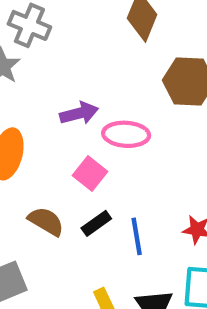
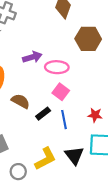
pink square: (90, 173) -> (61, 92), moved
brown semicircle: (46, 221) -> (21, 101), moved

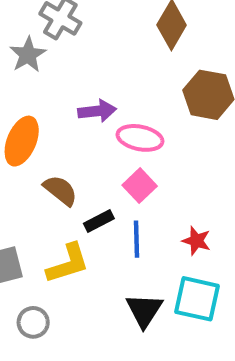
yellow L-shape: (45, 159) -> (68, 264), moved

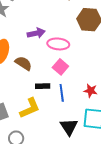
brown semicircle: (60, 190) -> (23, 63), moved
black rectangle: (99, 221) -> (43, 86), turned 32

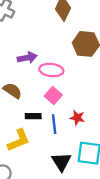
red star: (91, 91) -> (77, 118), moved

